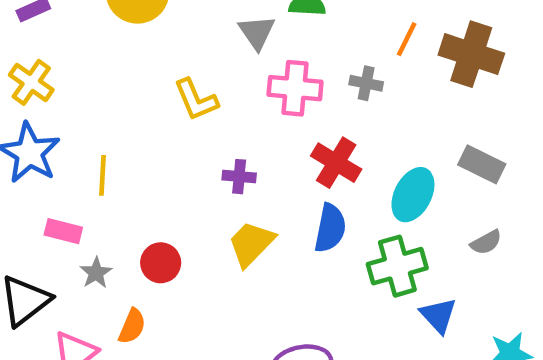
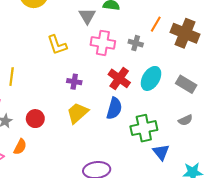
cyan ellipse: (413, 195) -> (151, 78), moved

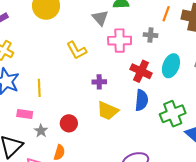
yellow trapezoid: (78, 113) -> (108, 111), turned -105

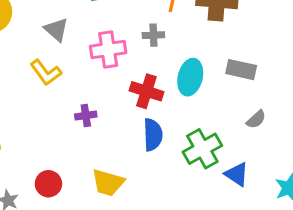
gray triangle: (100, 18) -> (56, 30), moved
yellow trapezoid: (108, 111) -> (108, 183), moved

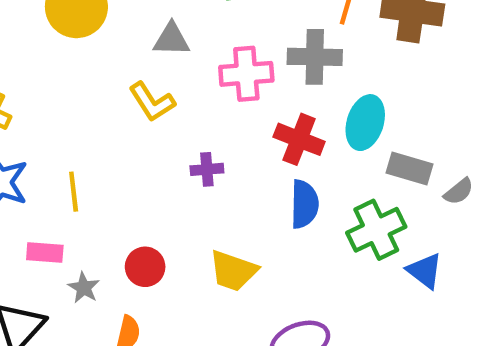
gray triangle: (56, 30) -> (171, 39), turned -44
gray cross: (153, 35) -> (315, 57), size x1.6
gray rectangle: (241, 70) -> (410, 168), moved

